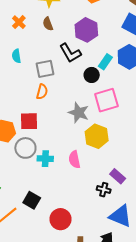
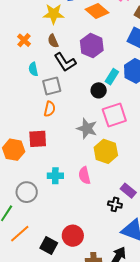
black L-shape: (70, 53) -> (65, 62), moved
cyan semicircle: (16, 56) -> (33, 69), moved
gray circle: (25, 148) -> (27, 192), moved
black square: (32, 200) -> (49, 245), moved

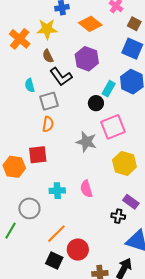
orange cross: (24, 40) -> (20, 39), moved, size x1.5
yellow hexagon: (106, 151) -> (124, 163), moved
orange line: (20, 234) -> (56, 234), moved

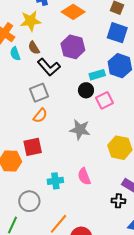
cyan semicircle: (30, 85) -> (15, 54), moved
cyan rectangle: (109, 89) -> (97, 75), turned 49
orange semicircle: (48, 124) -> (40, 116), turned 35
pink square: (113, 127) -> (105, 100), moved, size x0.7

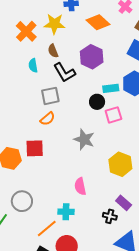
cyan semicircle: (15, 54) -> (33, 65), moved
cyan cross: (55, 181) -> (66, 212), moved

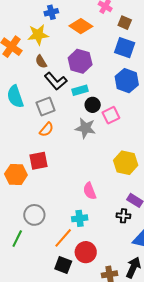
cyan semicircle: (33, 65) -> (15, 97), moved, size x1.6
cyan rectangle: (111, 88) -> (80, 90), moved
gray star: (84, 139) -> (85, 128), moved

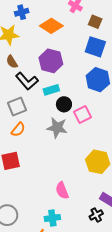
black cross: (123, 216) -> (96, 215), turned -32

